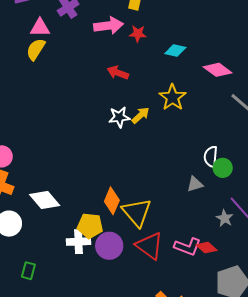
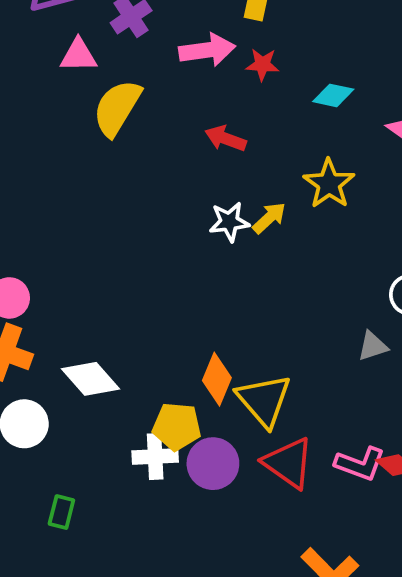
yellow semicircle: (36, 49) -> (117, 108), moved, size x1.4

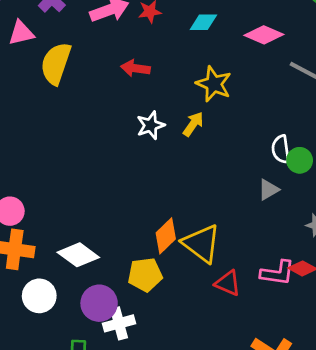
yellow arrow: (269, 218) -> (193, 124), moved
orange diamond: (217, 379) -> (166, 236), turned 36
white cross: (155, 456) -> (119, 323), moved
red triangle: (288, 463) -> (228, 283), size x0.7
purple circle: (213, 464) -> (99, 303), moved

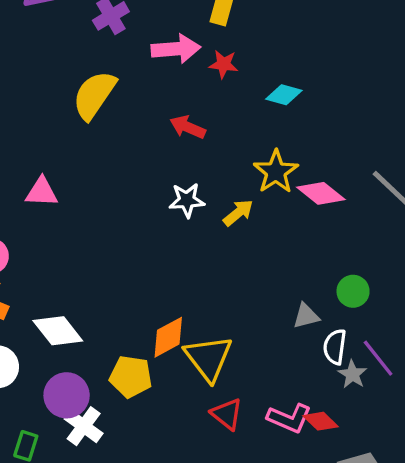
pink triangle: (21, 33) -> (42, 192), moved
pink diamond: (264, 35) -> (321, 193), moved
white semicircle: (281, 149) -> (335, 347), moved
white cross: (119, 323) -> (84, 426), turned 36

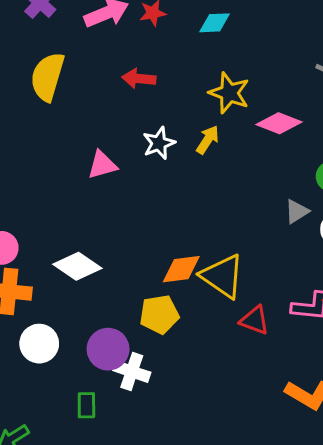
pink triangle: (42, 192) -> (102, 165), moved
pink diamond: (321, 193) -> (279, 123), moved
white diamond: (58, 331) -> (77, 266), moved
orange diamond: (168, 337) -> (181, 269), turned 39

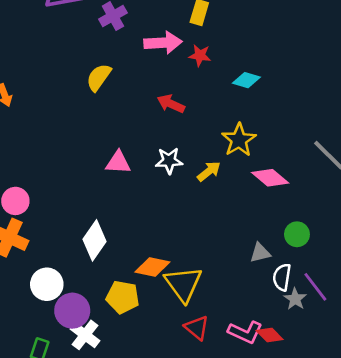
yellow semicircle: (47, 77) -> (99, 77), size x0.7
white diamond: (77, 266) -> (95, 240), moved, turned 72
white circle: (39, 344) -> (47, 284), moved

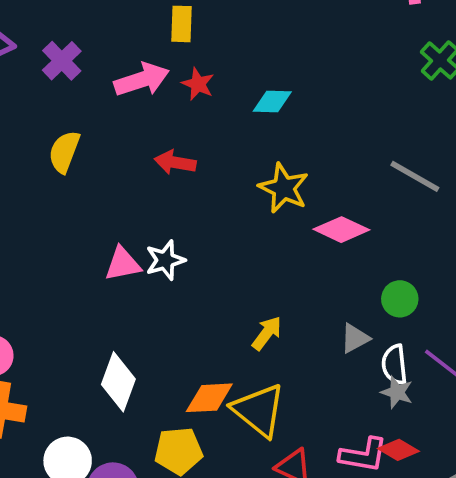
red star: (200, 55) -> (198, 84), turned 30
white star: (169, 161) -> (165, 260), moved
yellow arrow: (209, 171) -> (267, 333), moved
gray star: (295, 299) -> (397, 392), moved

